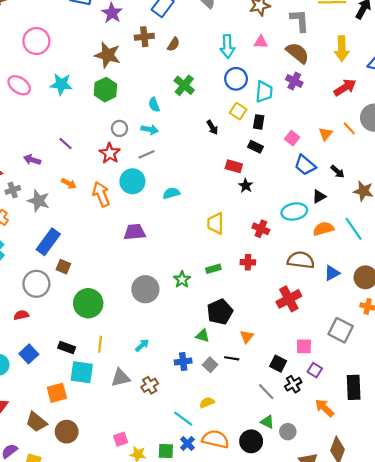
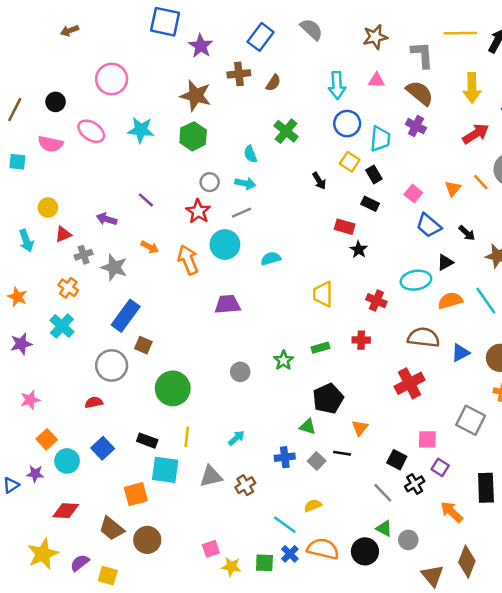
black rectangle: (259, 122) -> (374, 174), turned -40
gray circle: (145, 289) -> (240, 372), size x0.6

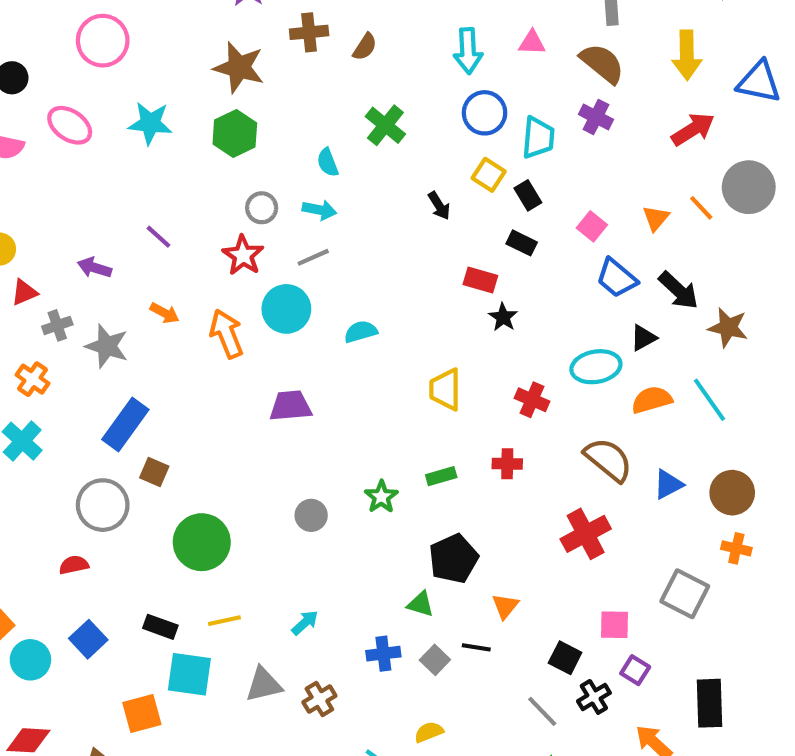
black arrow: (467, 233) -> (679, 290), size x1.5
brown semicircle: (424, 337) -> (608, 460), turned 32
yellow line: (187, 437) -> (224, 621), turned 72

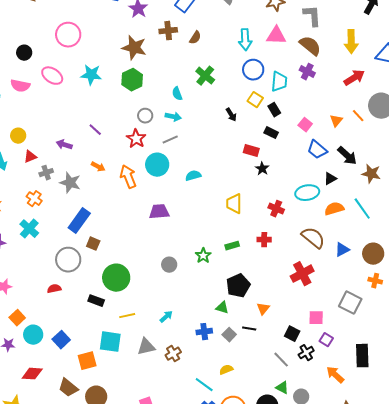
pink triangle: (532, 43) -> (276, 36), size x1.5
black rectangle: (160, 627) -> (96, 301), moved
blue square: (88, 639) -> (61, 340), moved

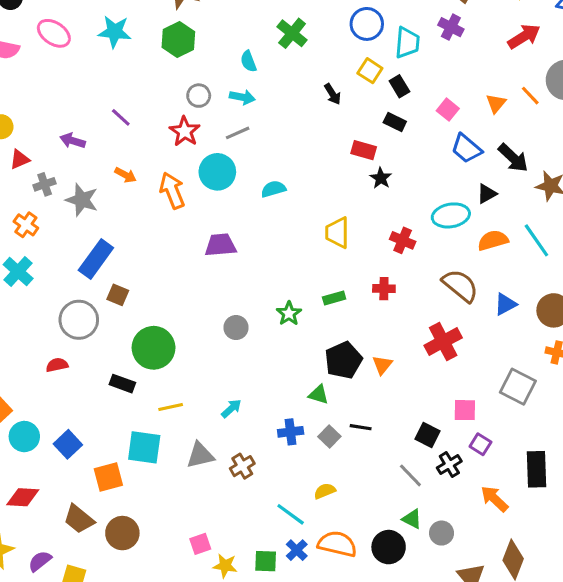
orange triangle: (263, 309) -> (382, 365), moved

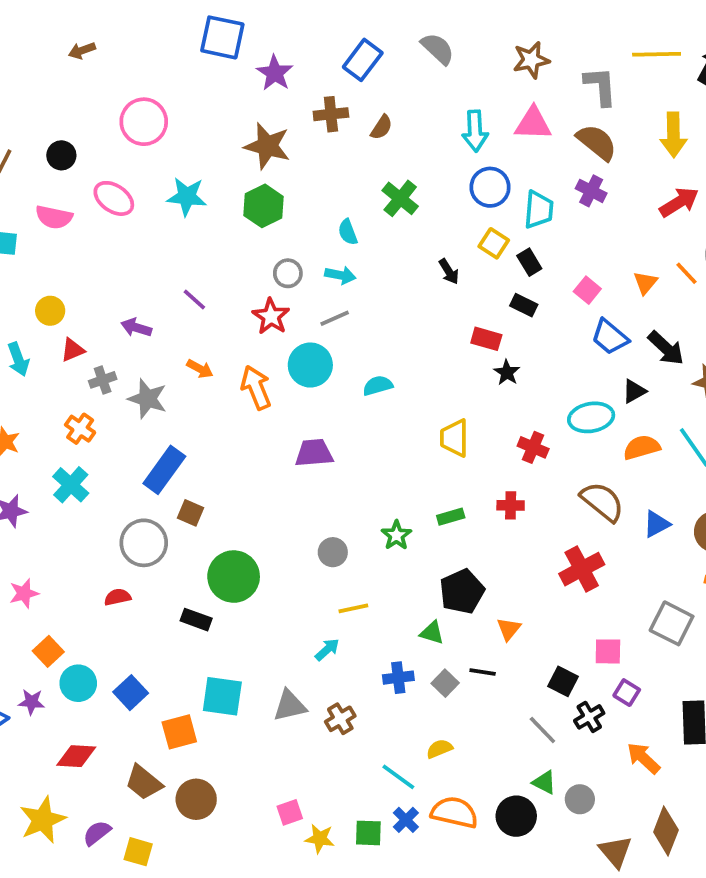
orange triangle: (382, 365) -> (509, 629), moved
yellow line: (171, 407) -> (353, 608), moved

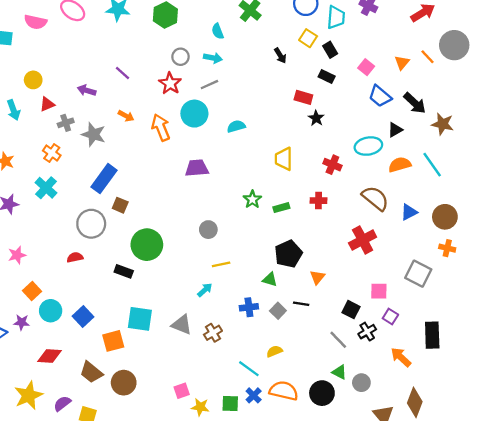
green star: (396, 535) -> (252, 199), moved
gray triangle: (290, 706) -> (182, 325), turned 35

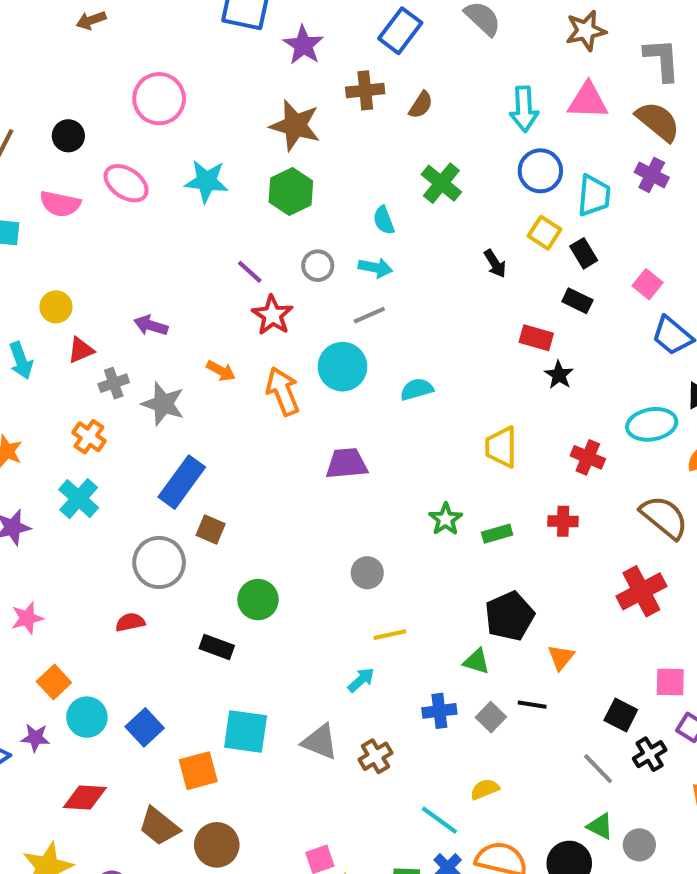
purple line: (122, 73) -> (250, 272), moved
red star: (170, 83) -> (272, 315), moved
green circle: (147, 245) -> (258, 600), size x0.7

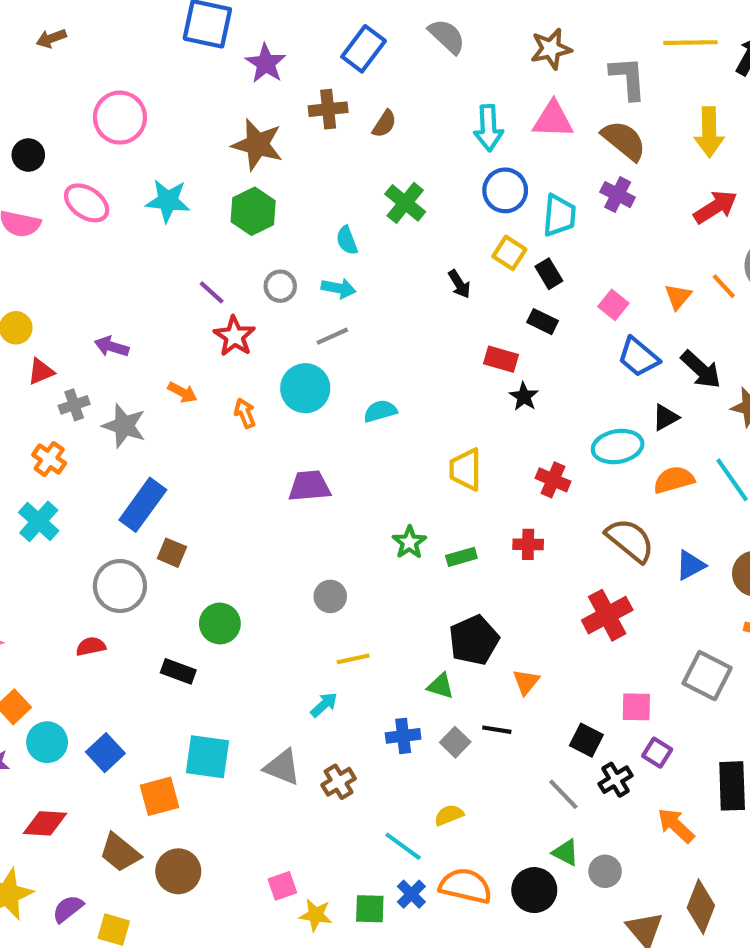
orange arrow: (283, 391) -> (245, 413), size x0.6

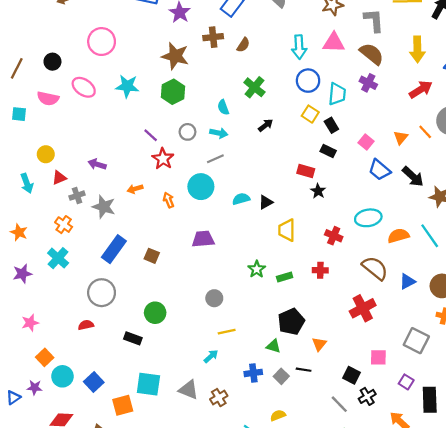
black arrow: (459, 284) -> (266, 125), moved, turned -96
orange arrow: (182, 392) -> (135, 189), turned 136
black triangle: (665, 417) -> (266, 202), moved
brown square: (172, 553) -> (152, 256), moved
purple square: (657, 753) -> (406, 382), moved

